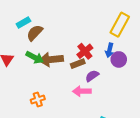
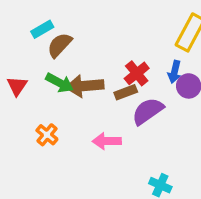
purple semicircle: (92, 76) -> (148, 111), size x1.5
pink arrow: (82, 91) -> (107, 141), moved
orange cross: (38, 99) -> (47, 135), moved, turned -32

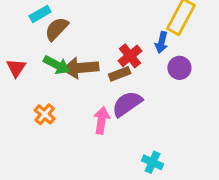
blue arrow: (174, 72) -> (161, 42), moved
purple semicircle: (148, 111) -> (127, 104), moved
pink arrow: (107, 141) -> (102, 120), turned 100

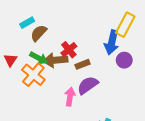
blue arrow: (161, 42) -> (112, 42), size x1.6
red cross: (130, 56) -> (69, 50), moved
orange cross: (45, 114) -> (33, 75), moved, size x1.6

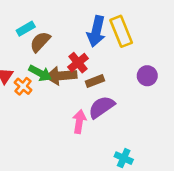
yellow rectangle: (125, 25) -> (121, 31), moved, turned -50
blue arrow: (112, 42) -> (96, 31), moved
orange cross: (33, 75) -> (23, 86), moved, size x0.6

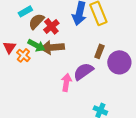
red cross: (78, 63) -> (51, 26), moved
purple circle: (147, 76) -> (119, 62), moved, size x1.5
brown rectangle: (95, 81) -> (99, 51), moved, turned -48

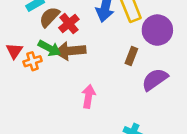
orange cross: (23, 55) -> (33, 61), turned 32
purple circle: (119, 62) -> (157, 30), moved
purple semicircle: (83, 71) -> (155, 79), moved

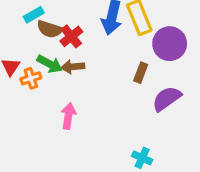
brown semicircle: (49, 17) -> (50, 29), turned -115
brown arrow: (70, 51) -> (73, 67), size x0.7
pink arrow: (88, 96) -> (68, 116), moved

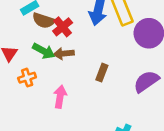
brown rectangle: (141, 73) -> (102, 73), moved
orange cross: (31, 78) -> (27, 78), moved

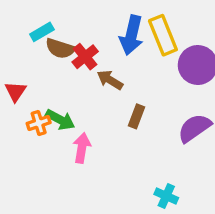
green arrow: (44, 51) -> (60, 120), moved
brown arrow: (64, 54) -> (110, 80), moved, turned 36

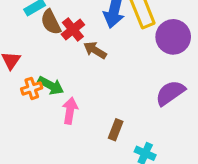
brown semicircle: (60, 48) -> (51, 22), turned 45
brown rectangle: (136, 116) -> (116, 130), moved

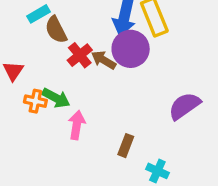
red cross: (73, 30) -> (80, 55), moved
purple circle: (173, 37) -> (131, 49), moved
orange cross: (32, 88) -> (35, 101), turned 30

